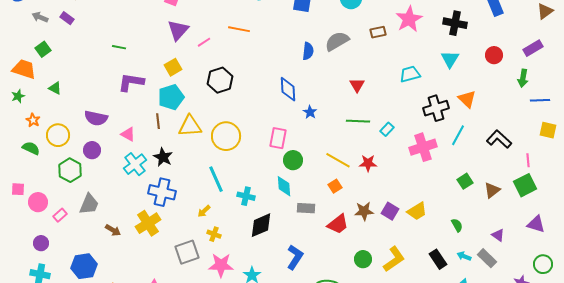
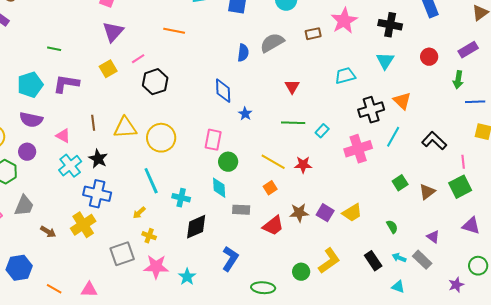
pink line: (204, 42) -> (138, 59), moved
cyan pentagon: (171, 97) -> (30, 85), moved
green circle: (363, 259) -> (301, 272), moved

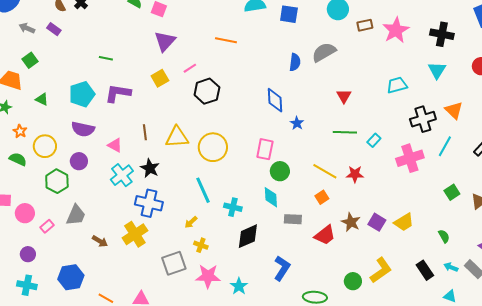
brown rectangle: (313, 34) -> (365, 25), moved
brown star: (299, 213) -> (351, 222), turned 30

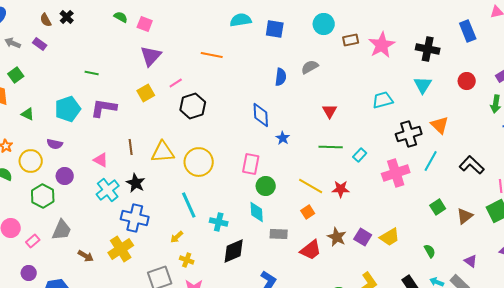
gray semicircle: (324, 52) -> (310, 67), size x0.7
purple semicircle: (83, 129) -> (55, 144), moved, size x0.7
purple circle: (28, 254) -> (29, 273), moved

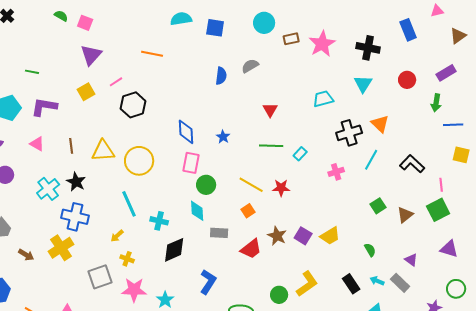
blue diamond: (261, 115) -> (186, 132), moved
pink triangle: (101, 160) -> (37, 144), moved
pink cross: (396, 173) -> (336, 172), size x0.6

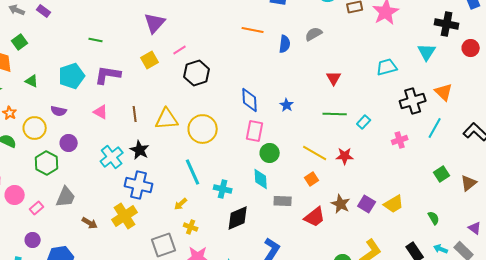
black cross: (368, 48) -> (447, 24), moved
orange line: (152, 54) -> (253, 30), moved

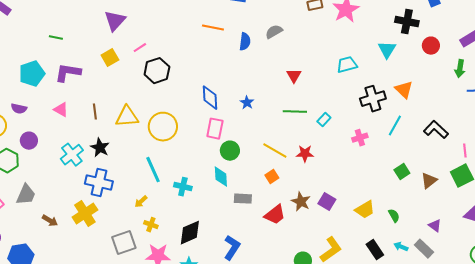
yellow trapezoid: (394, 204) -> (365, 210), moved
black diamond: (238, 218) -> (190, 233), moved

